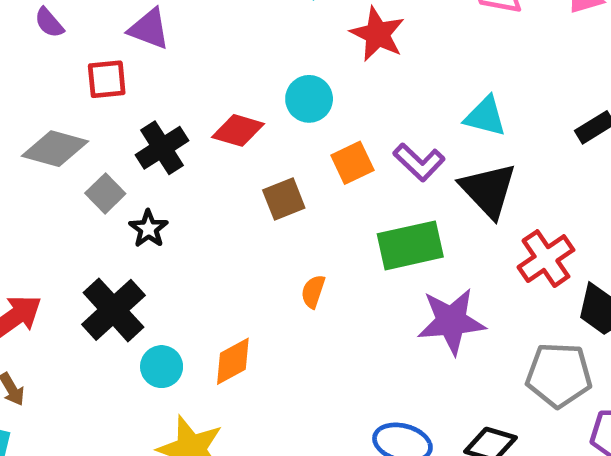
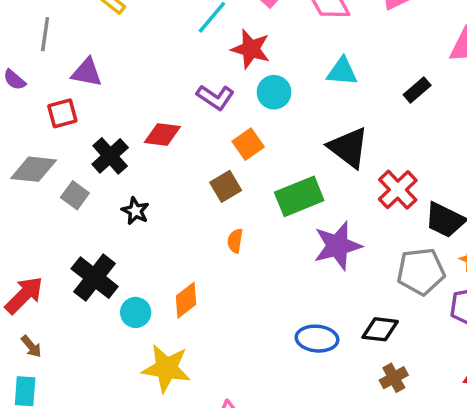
cyan circle: (309, 99) -> (274, 92), moved
cyan triangle: (485, 116) -> (342, 72), moved
purple L-shape: (419, 162) -> (215, 97), moved
brown square: (284, 199) -> (226, 186), moved
black star: (148, 229) -> (135, 211), moved

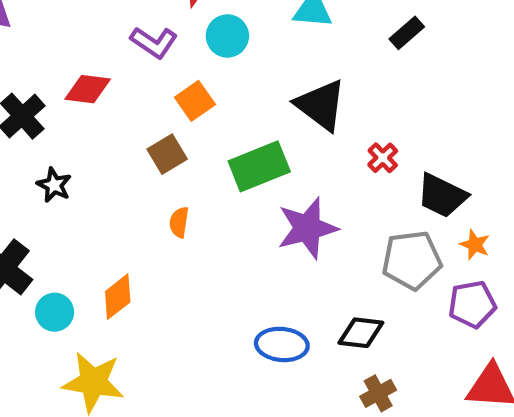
red cross: (398, 190) -> (383, 158), size x0.6

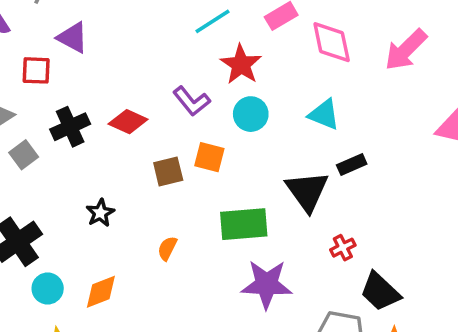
black rectangle: (407, 33) -> (352, 165), moved
orange square: (195, 101) -> (209, 157), turned 32
brown square: (167, 154) -> (168, 171), moved
black star: (54, 185) -> (100, 213), moved

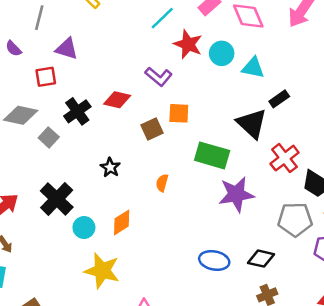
cyan circle: (251, 114) -> (222, 53), moved
green rectangle: (244, 224) -> (212, 155), turned 32
red cross: (343, 248) -> (285, 158), size x1.6

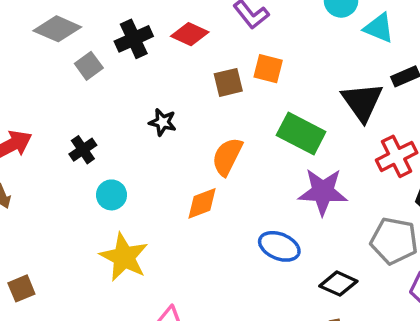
black star: (110, 167) -> (163, 122), turned -30
orange semicircle: (162, 183) -> (227, 157), size x1.6
black cross: (57, 199) -> (83, 150), size x0.6
orange diamond: (122, 222) -> (202, 203), moved
blue ellipse: (214, 260) -> (279, 246), moved

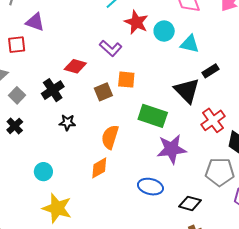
black cross: (134, 39) -> (53, 90), moved
black cross: (83, 150) -> (15, 126), moved

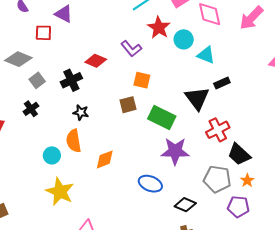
brown square: (103, 92) -> (128, 105), moved
orange semicircle: (110, 137) -> (74, 141), moved, turned -35

